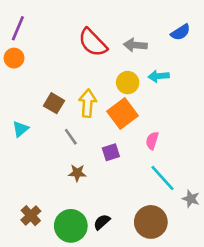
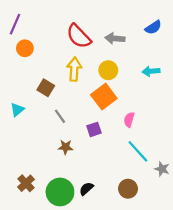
orange circle: (14, 58) -> (25, 48), moved
cyan arrow: (159, 76) -> (151, 71), moved
yellow arrow: (88, 103) -> (74, 69), moved
brown circle: (151, 222) -> (128, 189), size x0.7

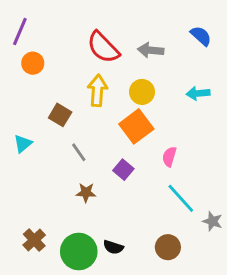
blue semicircle: (153, 27) -> (201, 36), turned -105
purple square: (94, 129) -> (123, 170), turned -32
black semicircle: (86, 189) -> (113, 247), turned -120

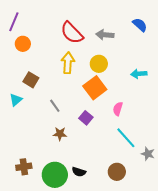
cyan arrow: (198, 93) -> (139, 74), moved
brown square: (60, 115) -> (31, 80), moved
brown cross: (34, 240) -> (24, 167), turned 35

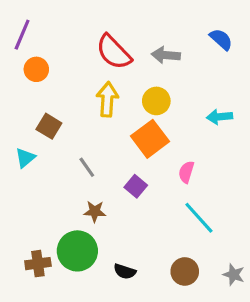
gray star: (148, 154) -> (234, 275), moved
green circle: (55, 175) -> (77, 251), moved

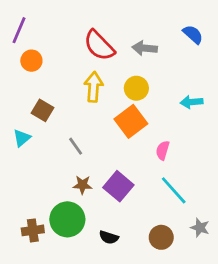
purple square: (136, 186) -> (118, 186), moved, size x1.5
gray star: (234, 275) -> (200, 228), moved

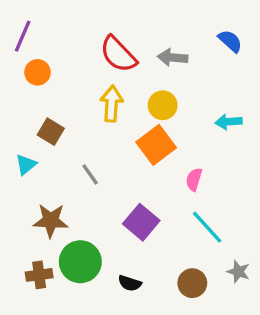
brown star: (83, 185) -> (51, 221), moved, size x1.5

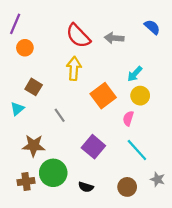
yellow circle: (163, 105) -> (140, 96), moved
cyan arrow: (229, 122) -> (135, 74), moved, turned -42

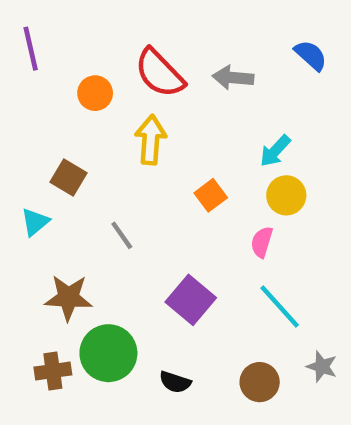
purple line: (15, 24) -> (31, 49), turned -36
orange circle: (25, 48) -> (95, 93), moved
orange square: (103, 96) -> (211, 195), size x0.6

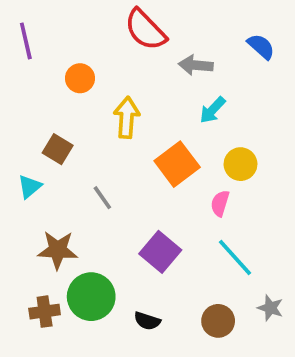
red semicircle: (160, 73) -> (145, 30), moved
cyan arrow: (275, 151) -> (213, 110), moved
orange square: (211, 195) -> (177, 164), size x1.6

